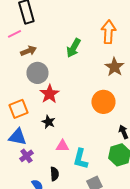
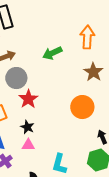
green arrow: (73, 48) -> (52, 53), turned 36
pink triangle: (62, 146) -> (28, 145), moved

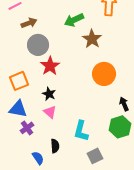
brown star: (93, 72) -> (92, 39), moved
pink triangle: (28, 145) -> (50, 112), turned 40

